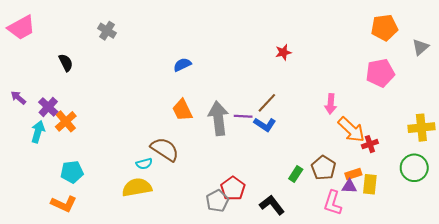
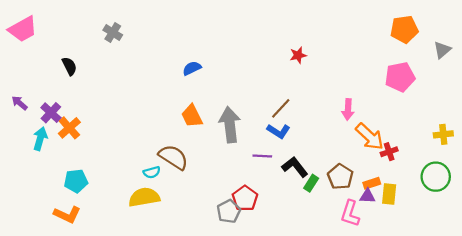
purple line: (243, 116) -> (262, 156), moved
yellow cross: (421, 128) -> (443, 134), size x0.7
black L-shape: (272, 205) -> (295, 167), moved

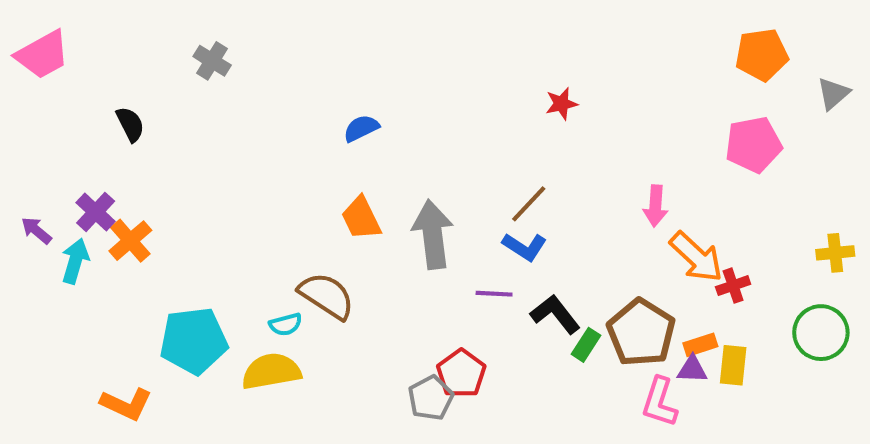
purple arrow: (20, 103) -> (36, 230), moved
brown pentagon: (340, 177) -> (641, 333), size x1.4
cyan pentagon: (76, 181) -> (194, 341), moved, size x1.5

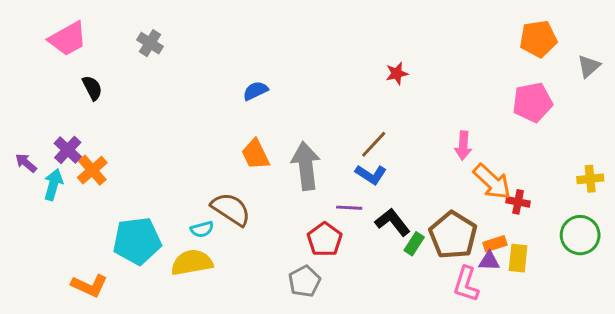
pink trapezoid: (42, 55) -> (68, 39), moved
red cross: (733, 286) -> (518, 202), turned 30
red pentagon: (461, 373) -> (325, 239), moved

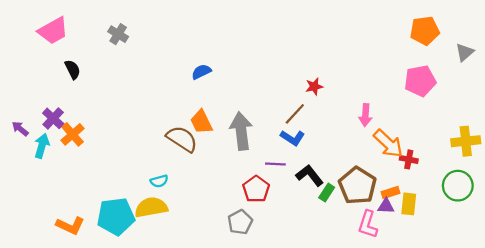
red star: (397, 73) -> (314, 87), moved
yellow cross: (590, 179) -> (466, 141), size x1.4
brown semicircle: (231, 209) -> (182, 139), moved
cyan pentagon: (137, 241) -> (116, 216), moved

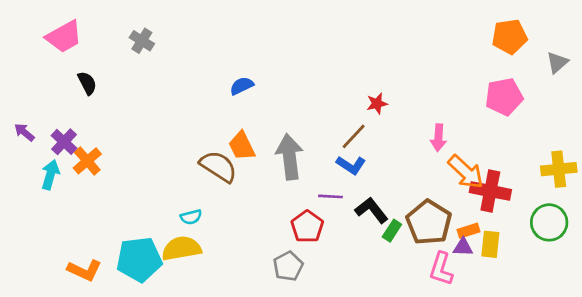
purple arrow: (20, 129) -> (24, 132), moved
red cross: (409, 159) -> (490, 191), size x1.8

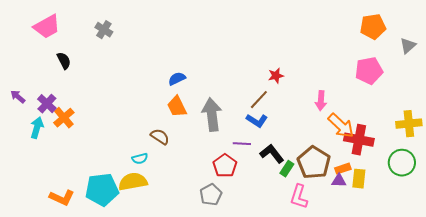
blue semicircle: (242, 86) -> (177, 79), moved
brown semicircle: (218, 166) -> (160, 137), moved, size x0.7
pink L-shape: (441, 269) -> (299, 197), moved

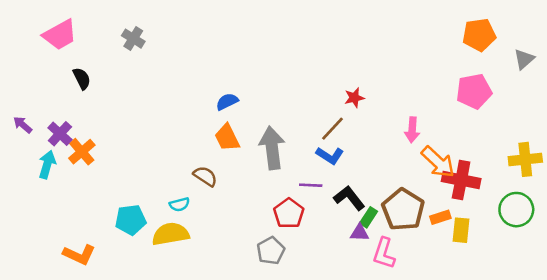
purple triangle: (339, 181) -> (359, 233), moved
cyan pentagon: (102, 190) -> (131, 220), moved, size x0.7

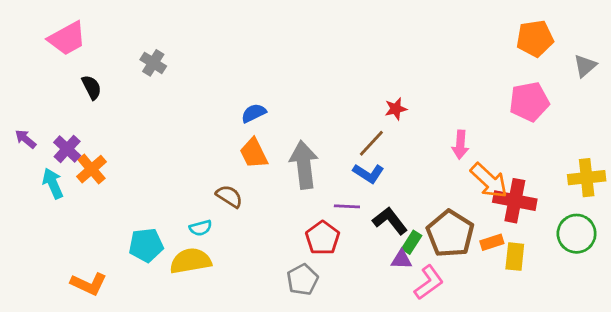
gray cross: (133, 39) -> (153, 63), moved
cyan arrow: (47, 165) -> (53, 183), turned -40
pink L-shape: (384, 253) -> (429, 282), turned -144

